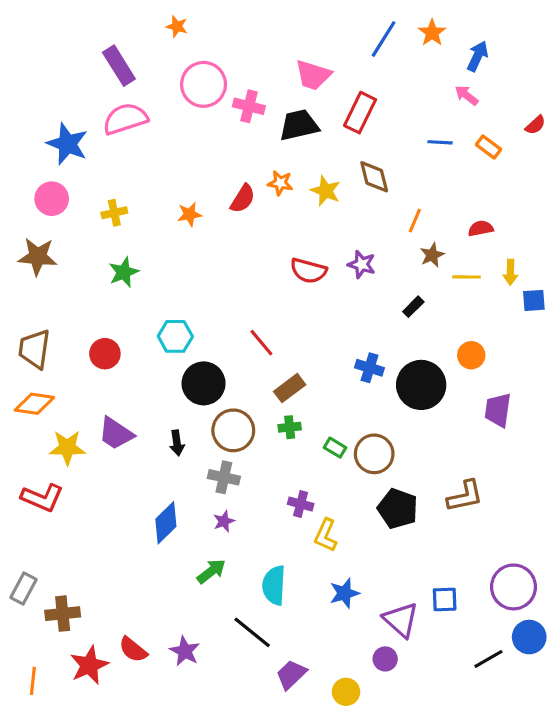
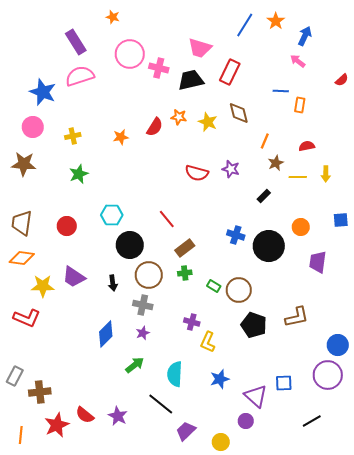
orange rectangle: (488, 147) -> (300, 105), moved, turned 63
blue square: (534, 300) -> (341, 220), moved
blue circle: (529, 637) -> (338, 345), moved

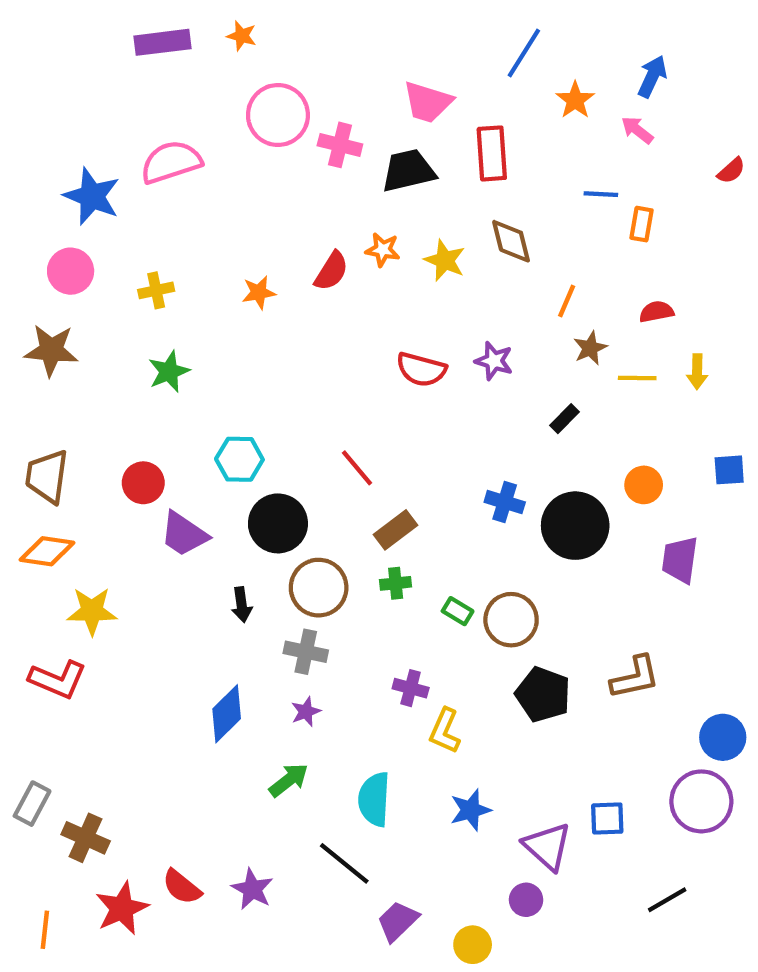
orange star: (276, 21) -> (575, 100), moved
purple rectangle: (76, 42) -> (162, 42), moved, turned -65
red rectangle: (230, 72) -> (492, 153), turned -30
purple trapezoid: (74, 277) -> (184, 534), moved
brown cross: (40, 392) -> (86, 838), turned 30

